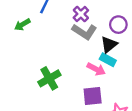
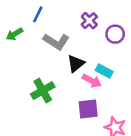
purple cross: (81, 14) -> (89, 21), moved
gray L-shape: (84, 32) -> (56, 41), moved
black triangle: (109, 44) -> (76, 64), moved

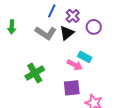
blue line: (38, 14) -> (52, 11), moved
green arrow: (14, 34) -> (12, 27), turned -56
black triangle: (76, 64) -> (67, 33), moved

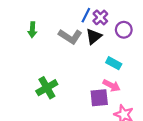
blue line: (52, 11) -> (86, 15), moved
pink arrow: (75, 65) -> (111, 85), moved
green cross: (35, 73) -> (47, 88), moved

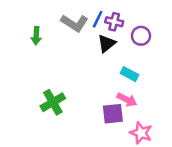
purple cross: (100, 17) -> (114, 22), turned -32
gray L-shape: (70, 36) -> (75, 23), moved

